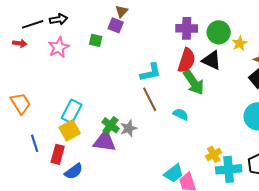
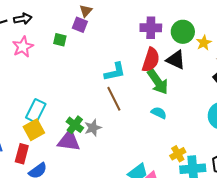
cyan semicircle: (181, 114) -> (159, 113), moved

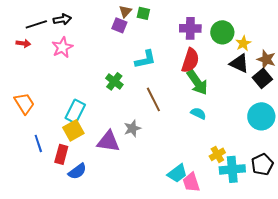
green square: (60, 40) -> (143, 13), moved
black triangle: (176, 60) -> (239, 63), moved
cyan L-shape: (115, 72) -> (145, 59), moved
green cross: (75, 125) -> (114, 81), moved

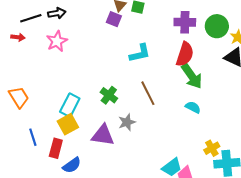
green cross: (114, 81) -> (109, 95), moved

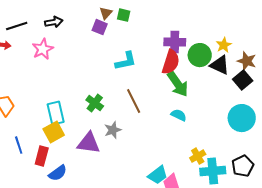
black arrow: (57, 13) -> (54, 22), moved
purple cross: (185, 22) -> (175, 42), moved
green circle: (217, 26) -> (200, 55), moved
cyan rectangle: (70, 105) -> (56, 113), turned -40

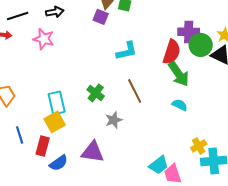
purple cross: (175, 42) -> (189, 32), moved
pink star: (43, 49) -> (44, 39), turned -30
purple triangle: (89, 143) -> (93, 152), moved

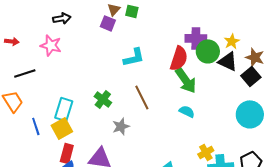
black line: (18, 16) -> (25, 73), moved
cyan rectangle: (57, 103) -> (64, 109), turned 30
blue line: (20, 135) -> (36, 126), moved
red rectangle: (43, 146) -> (67, 153), moved

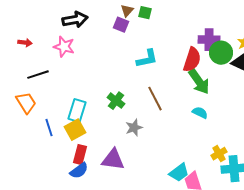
black arrow: (62, 18) -> (75, 20), size x1.4

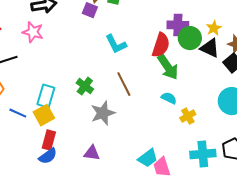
cyan L-shape: (147, 59) -> (116, 44), turned 75
blue line: (49, 128) -> (18, 113), turned -48
gray star: (134, 128) -> (103, 113), size x1.4
yellow cross: (219, 154) -> (188, 116), moved
purple triangle: (113, 160) -> (92, 153), moved, size x0.7

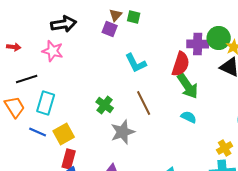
green circle: (190, 38) -> (219, 38), moved
cyan rectangle: (46, 96) -> (46, 103), moved
yellow cross: (188, 116) -> (225, 148), moved

